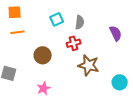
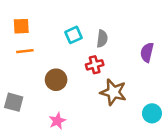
purple semicircle: (116, 33) -> (147, 52), turned -140

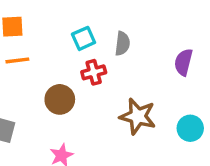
red cross: (95, 65) -> (94, 72), moved
cyan circle: (152, 113) -> (190, 128), moved

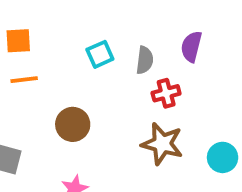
purple semicircle: (183, 62) -> (191, 47), moved
red cross: (94, 72) -> (166, 93), moved

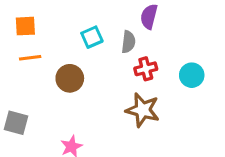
purple semicircle: (191, 47) -> (149, 17), moved
brown circle: (73, 124) -> (70, 78), moved
cyan circle: (223, 157) -> (192, 75), moved

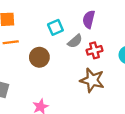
purple semicircle: (149, 17) -> (89, 19), moved
gray semicircle: (128, 42) -> (75, 41), moved, turned 42

